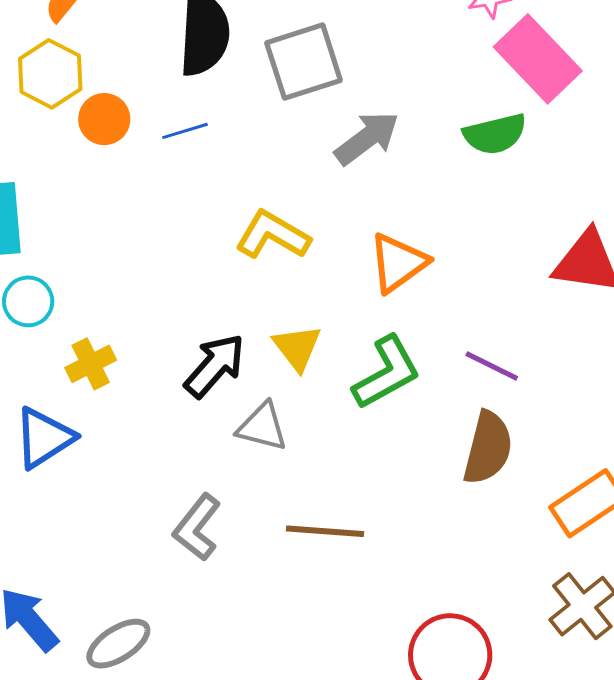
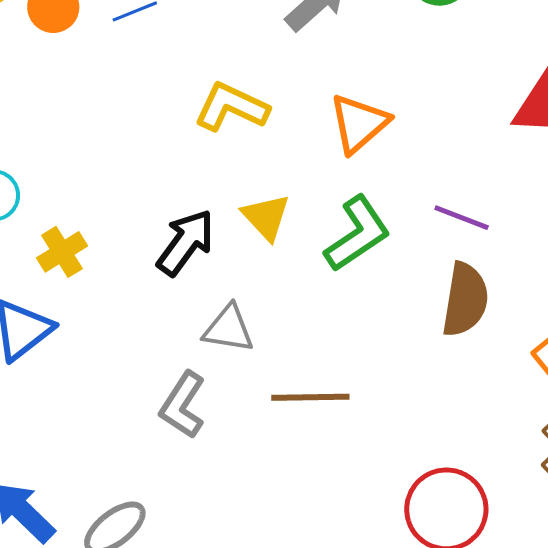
gray triangle: (262, 427) -> (229, 329), moved

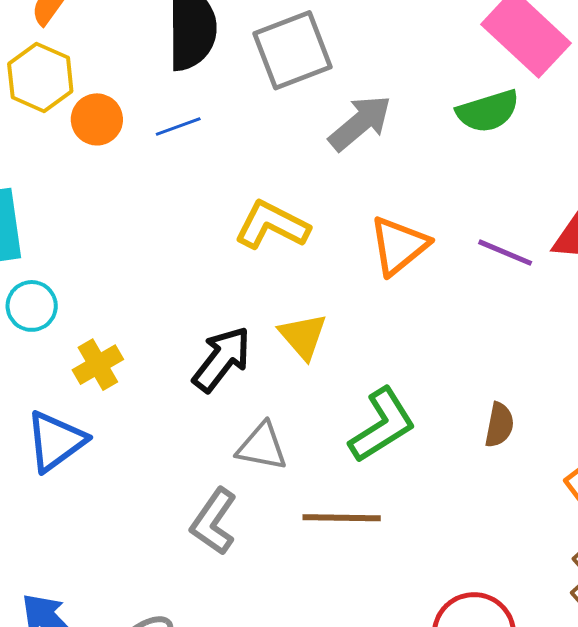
purple line: (462, 218) -> (505, 253), moved
green L-shape: (357, 234) -> (382, 425), moved
brown semicircle: (465, 300) -> (499, 425), size x0.6

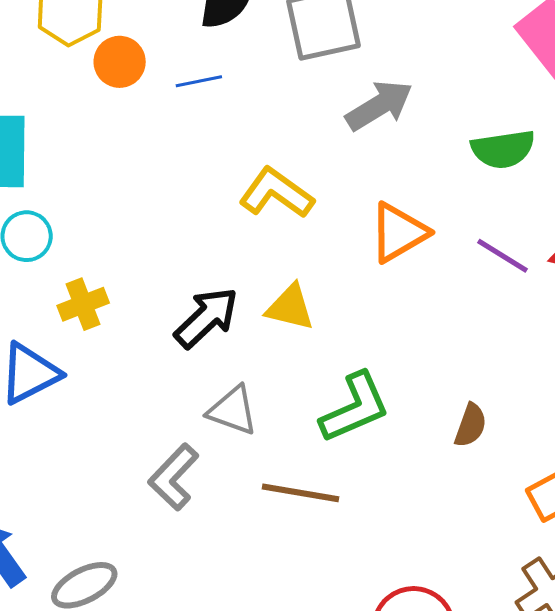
green semicircle: (488, 111) -> (503, 149), moved
yellow triangle: (303, 336) -> (290, 307), turned -44

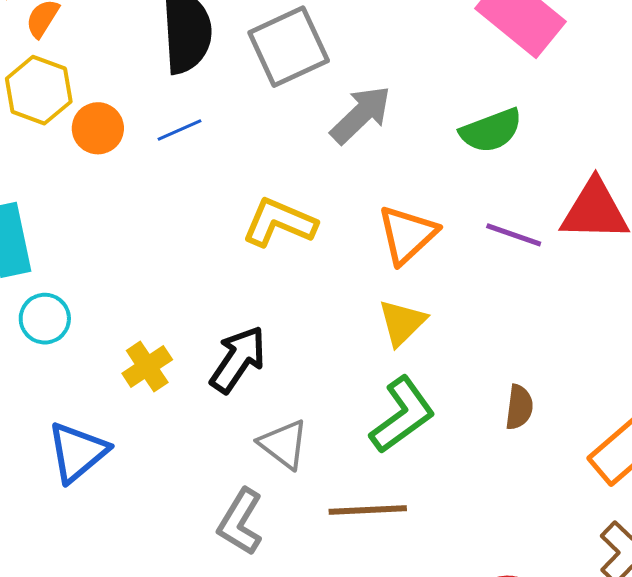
yellow cross: (83, 304) -> (147, 367), moved
yellow triangle: (290, 307) -> (402, 323), moved, turned -46
gray triangle: (233, 410) -> (284, 444), turned 30

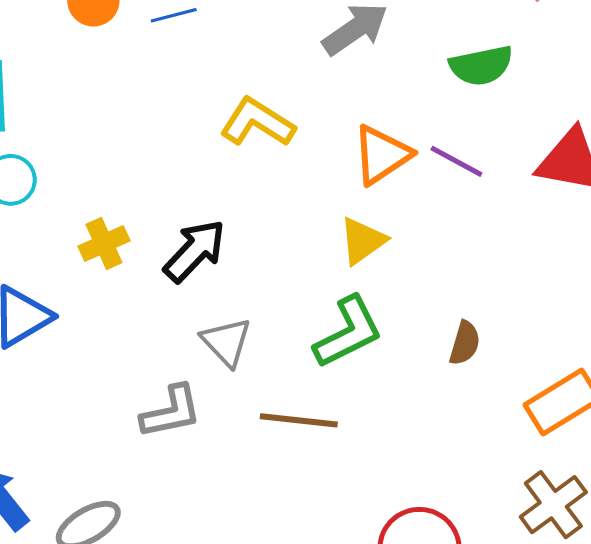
purple line: (514, 235) -> (456, 161), moved
gray L-shape: (240, 522) -> (171, 412), turned -142

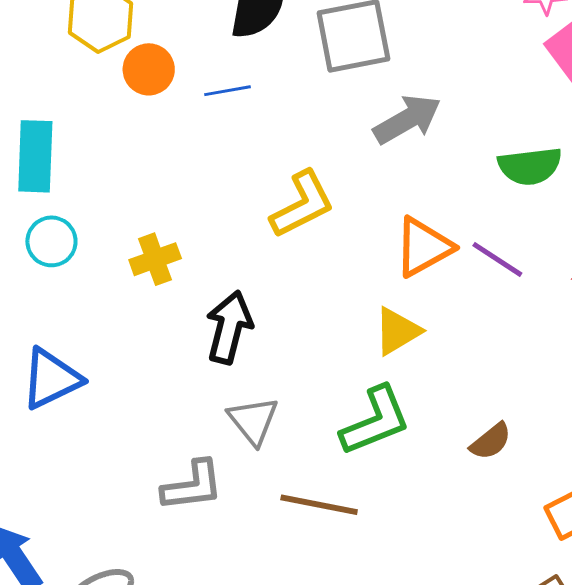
yellow L-shape: (257, 122) -> (302, 204), turned 116
yellow cross: (104, 244) -> (155, 259), moved
black arrow: (195, 251) -> (229, 327), turned -34
brown semicircle: (465, 343) -> (491, 441), turned 30

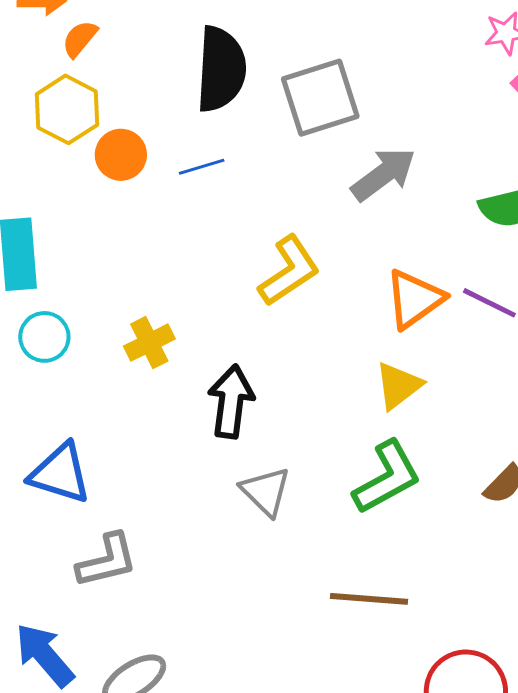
blue triangle: (51, 379) -> (60, 473), turned 50
gray L-shape: (192, 486) -> (107, 561), moved
brown line: (319, 505) -> (369, 599), moved

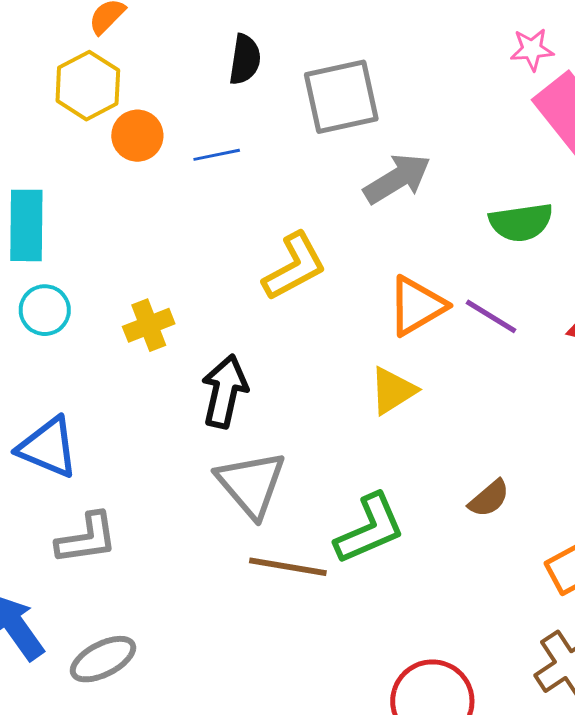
black semicircle: (221, 69) -> (245, 59), size x0.6
green L-shape: (387, 477) -> (370, 529), moved
gray triangle: (266, 491) -> (251, 484), size x1.4
brown line: (369, 599) -> (288, 567), moved

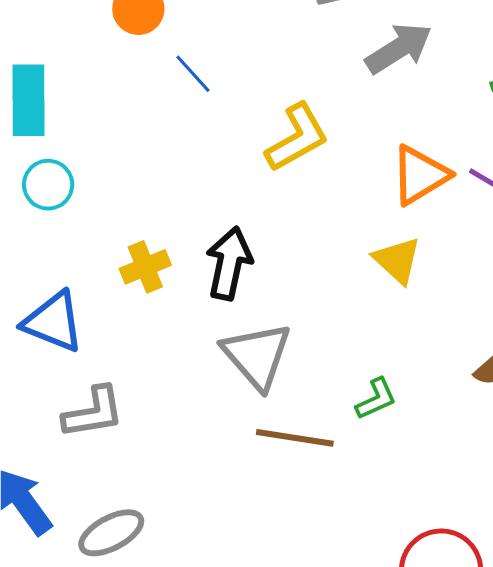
blue line: (217, 155) -> (193, 74), moved, turned 60
yellow cross: (149, 325) -> (145, 267), moved
yellow triangle: (393, 391) -> (397, 260), turned -44
green L-shape: (370, 529) -> (376, 399), size x0.6

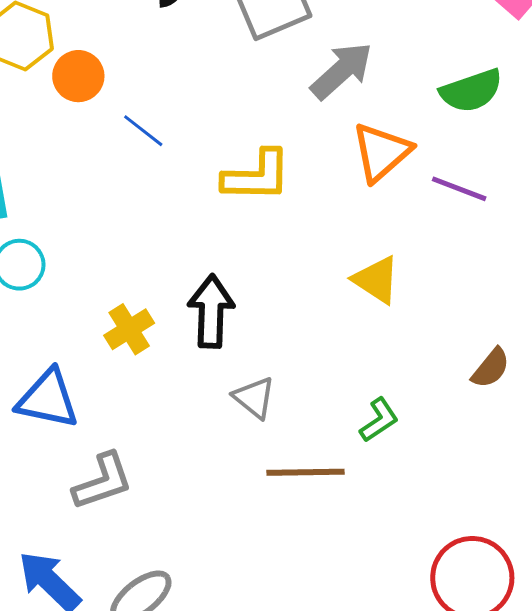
yellow L-shape: (297, 138) -> (257, 176), turned 40
orange triangle: (420, 175) -> (381, 152), moved
gray triangle: (257, 356) -> (254, 398), size x0.6

